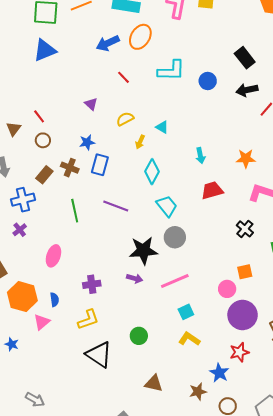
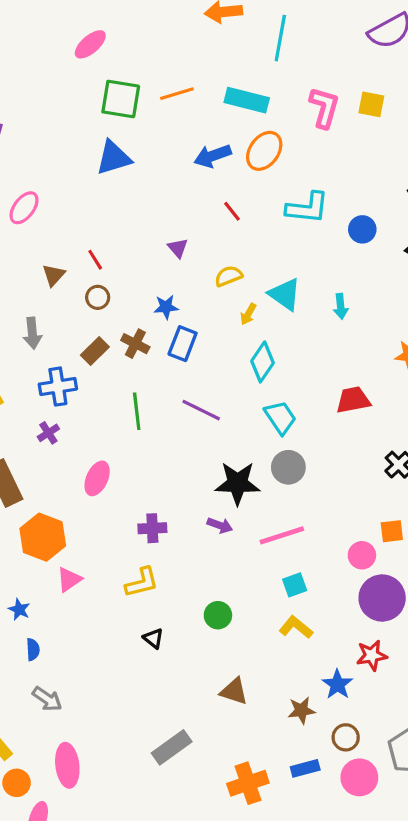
cyan triangle: (162, 127) -> (285, 294), size x1.6
cyan arrow: (200, 156) -> (341, 306), moved
blue semicircle: (54, 300) -> (33, 650), moved
black triangle: (99, 355) -> (153, 638), size x0.5

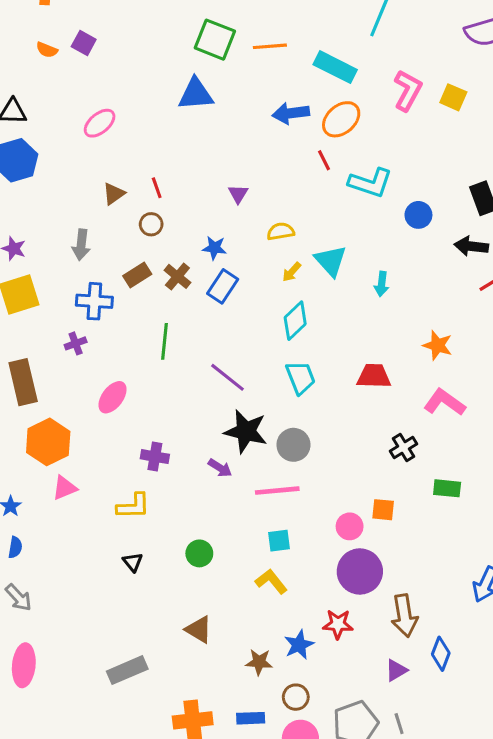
red line: (232, 211) -> (324, 160), moved
purple line: (201, 410) -> (227, 377), moved
gray circle: (288, 467) -> (293, 445), moved

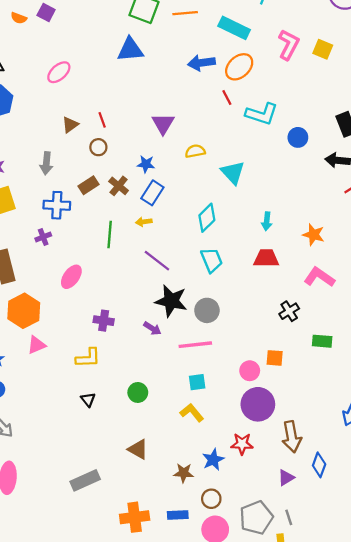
purple triangle: (238, 194) -> (163, 124), size x1.5
yellow arrow: (292, 272) -> (144, 222), moved, turned 42
cyan arrow: (382, 284) -> (267, 221), moved

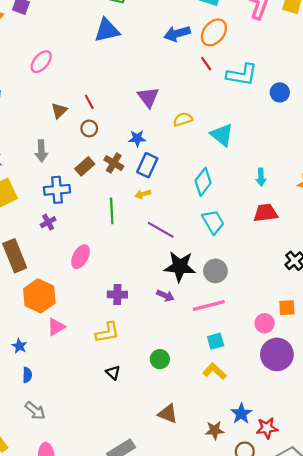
red star: (242, 444) -> (267, 428), moved

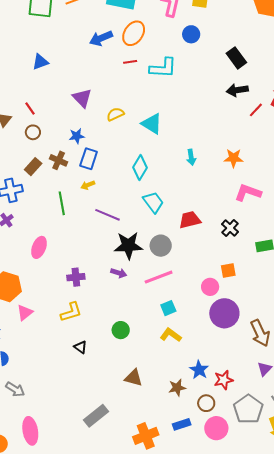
blue triangle: (107, 30) -> (40, 62), moved, size x0.7
red line: (206, 64) -> (130, 62), turned -56
blue circle: (280, 92) -> (191, 34), moved
red trapezoid: (265, 213) -> (190, 220), moved

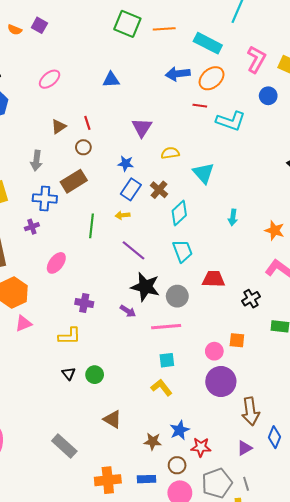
brown cross: (59, 160) -> (159, 190), moved
brown rectangle: (33, 167) -> (74, 181), size x1.4
green circle: (121, 330) -> (95, 375), moved
gray rectangle: (96, 416) -> (64, 446), turned 65

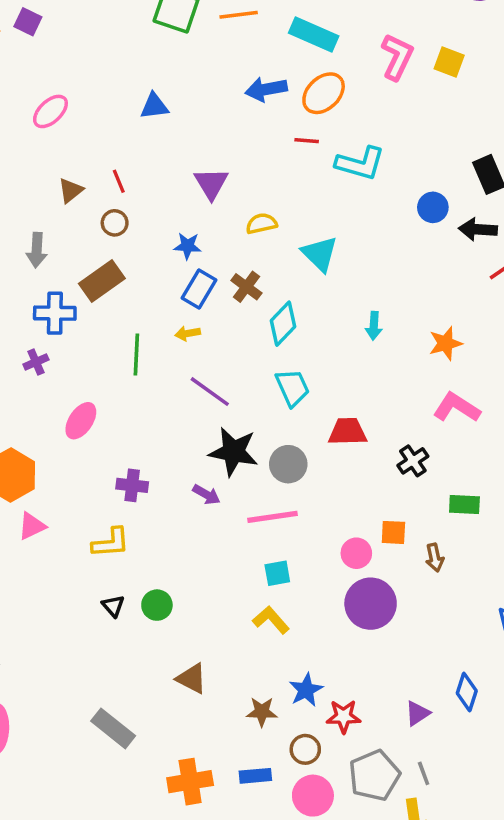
blue circle: (268, 96) -> (433, 207), moved
orange star: (275, 230) -> (446, 343), turned -30
brown arrow: (250, 411) -> (435, 558), moved, size x0.6

